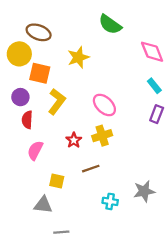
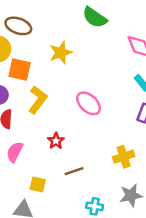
yellow cross: (102, 136) -> (124, 157), moved

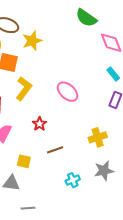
green semicircle: (95, 17) -> (86, 18), moved
yellow star: (61, 53) -> (32, 41), moved
cyan cross: (95, 206) -> (73, 180), turned -32

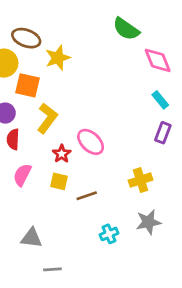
pink ellipse: (68, 92) -> (91, 142), moved
red star: (39, 124) -> (62, 154), moved
yellow square: (24, 161) -> (59, 181), moved

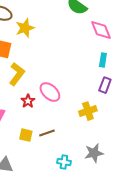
cyan rectangle: (160, 100) -> (103, 60), turned 48
yellow cross: (141, 180) -> (88, 111), moved
yellow square: (59, 181) -> (26, 135), moved
cyan cross: (109, 234) -> (64, 162), turned 32

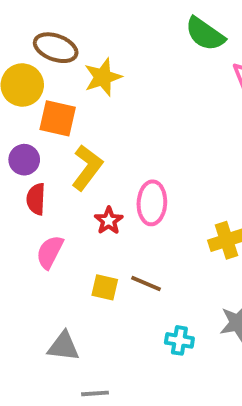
pink ellipse: (50, 92) -> (152, 203), turned 50
brown line: (47, 133) -> (146, 283), turned 42

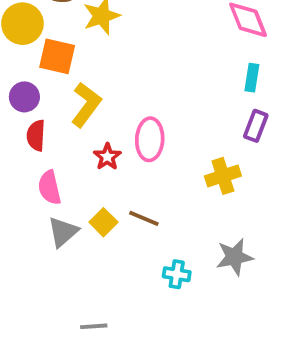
pink semicircle: (50, 252) -> (49, 188), turned -40
yellow square: (105, 287) -> (103, 222), turned 32
gray triangle: (63, 346) -> (63, 232), moved, turned -48

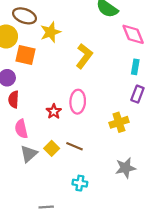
yellow L-shape: (86, 105) -> (84, 56), moved
cyan cross: (177, 274) -> (80, 183), moved

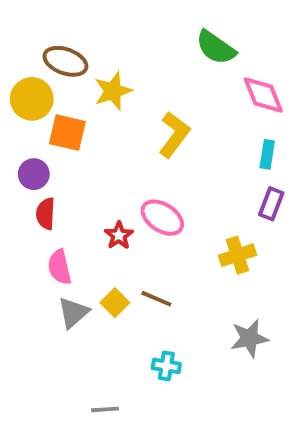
pink ellipse: (78, 102) -> (162, 218), turned -60

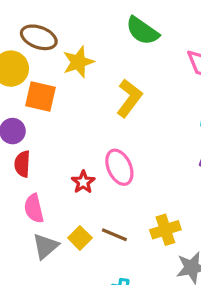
green semicircle: (216, 47) -> (142, 31), moved
pink ellipse: (162, 218) -> (119, 167), turned 32
yellow cross: (238, 255) -> (165, 230), moved

